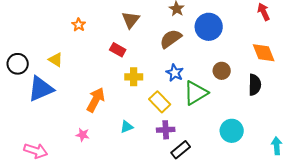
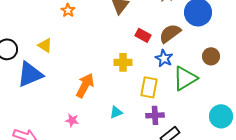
brown semicircle: (171, 39) -> (170, 33), moved
red rectangle: (118, 50) -> (143, 35), moved
yellow rectangle: (160, 102) -> (149, 87), turned 55

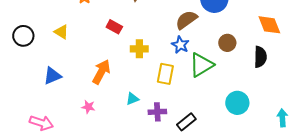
red rectangle: (143, 35) -> (114, 27), moved
blue triangle: (30, 74) -> (52, 76), moved, size x0.7
purple cross: (155, 115) -> (157, 112), moved

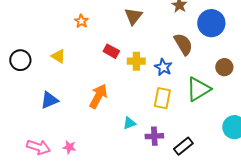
brown semicircle: (186, 20) -> (183, 44), turned 95
blue star: (180, 45) -> (163, 67), moved
yellow cross: (139, 49) -> (136, 61), moved
pink star: (88, 107) -> (69, 147), moved

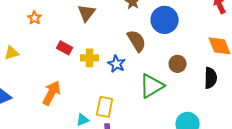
yellow triangle: (58, 56) -> (12, 53), turned -49
yellow rectangle: (162, 98) -> (105, 107), moved

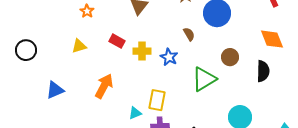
brown semicircle: (137, 41) -> (189, 34), size x0.6
yellow triangle: (12, 53) -> (79, 46), moved

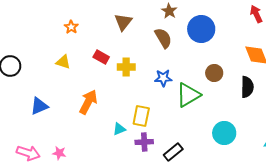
brown semicircle: (189, 34) -> (163, 38), moved, size x1.5
yellow triangle: (79, 46) -> (63, 62), turned 35
blue star: (169, 57) -> (163, 78), moved, turned -30

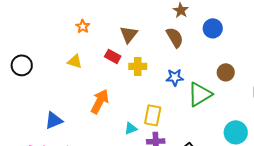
brown triangle: (123, 22) -> (129, 34), moved
blue circle: (201, 29) -> (213, 28), size x0.7
blue triangle: (39, 106) -> (54, 120), moved

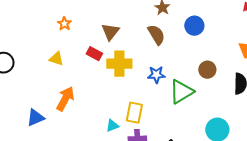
yellow cross: (138, 66) -> (119, 64), size x1.4
orange arrow: (100, 101) -> (65, 99), moved

